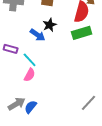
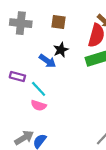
pink semicircle: (30, 75) -> (39, 105), turned 80

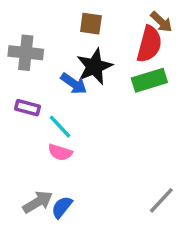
gray cross: (21, 23) -> (26, 53), moved
black star: (61, 50) -> (94, 66), size x1.5

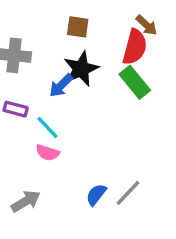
green rectangle: (149, 80) -> (135, 82), turned 68
blue arrow: (74, 84) -> (61, 86), turned 100
gray line: (161, 200) -> (128, 193), moved
blue semicircle: (62, 207) -> (96, 195), moved

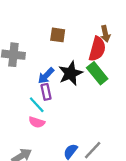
brown arrow: (146, 25) -> (105, 34), turned 35
black star: (81, 69) -> (70, 73), moved
purple rectangle: (16, 109) -> (46, 92), moved, turned 63

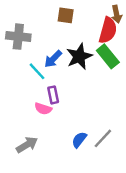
purple rectangle: (46, 92) -> (53, 95), moved
cyan line: (37, 105) -> (37, 71), moved

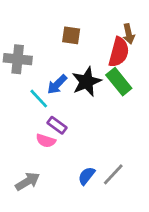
purple rectangle: (53, 95) -> (57, 125), turned -42

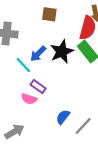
blue semicircle: (87, 176) -> (63, 117), moved

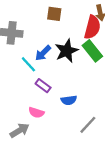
pink semicircle: (29, 99) -> (36, 113), moved
blue semicircle: (63, 117) -> (69, 100), moved, turned -136

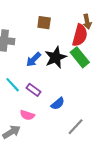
cyan line: (28, 64) -> (13, 85), moved
blue semicircle: (69, 100) -> (58, 104), turned -32

